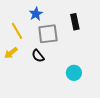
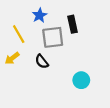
black rectangle: (75, 22) -> (72, 24), moved

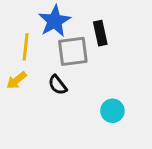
blue star: (40, 15) -> (55, 21), size x1.5
yellow line: (19, 34) -> (26, 47), turned 36

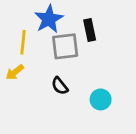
black semicircle: (58, 85) -> (60, 86), moved

